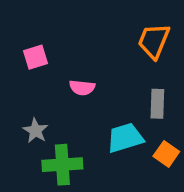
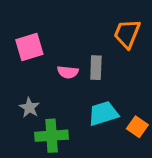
pink square: (35, 57) -> (29, 47), size x1.4
gray rectangle: (157, 104) -> (96, 68), moved

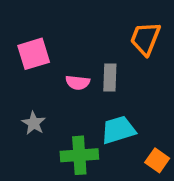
orange square: (137, 127) -> (157, 160), moved
green cross: (52, 136) -> (79, 155), moved

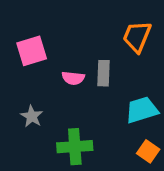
cyan trapezoid: (118, 130) -> (142, 110), moved

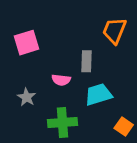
pink semicircle: (73, 78) -> (61, 80), moved
cyan trapezoid: (142, 110) -> (98, 95), moved

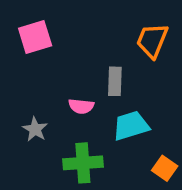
pink square: (27, 43) -> (35, 37), moved

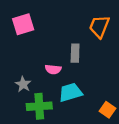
cyan trapezoid: (131, 126) -> (70, 92), moved
green cross: (83, 163) -> (39, 106), moved

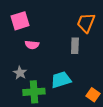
gray rectangle: (75, 53) -> (75, 46), moved
pink semicircle: (53, 69) -> (32, 45), moved

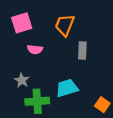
orange trapezoid: (86, 23) -> (65, 25), moved

